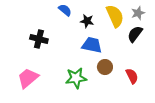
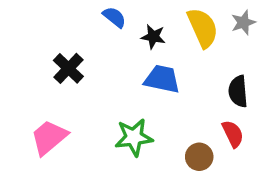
black semicircle: (135, 34) -> (238, 91), moved, turned -42
black cross: (39, 39) -> (68, 68), turned 30
brown circle: (105, 67) -> (199, 157), moved

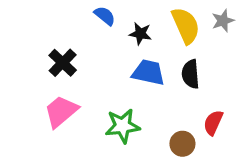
black semicircle: (238, 91) -> (191, 74), moved
red semicircle: (233, 134) -> (213, 123), turned -130
pink trapezoid: (49, 137) -> (61, 111), moved

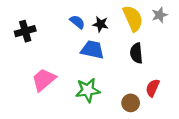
blue semicircle: (105, 16) -> (77, 22), moved
black cross: (63, 63) -> (25, 31), moved, turned 30
blue trapezoid: (148, 72) -> (92, 50), moved

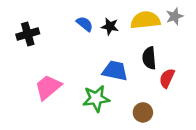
yellow semicircle: (133, 18) -> (145, 20), turned -72
blue trapezoid: (92, 50) -> (115, 71), moved
red semicircle: (153, 88) -> (167, 78), moved

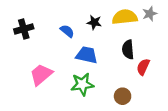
blue semicircle: (85, 24) -> (67, 31), moved
blue trapezoid: (115, 71) -> (87, 55), moved

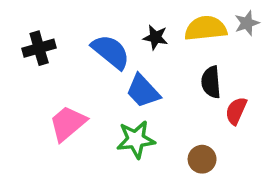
blue semicircle: (67, 31) -> (111, 52), size x1.6
blue trapezoid: (87, 55) -> (143, 91), turned -145

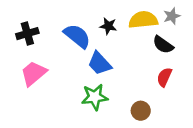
black semicircle: (211, 82) -> (163, 45), moved, turned -50
pink trapezoid: (68, 123) -> (34, 73), moved

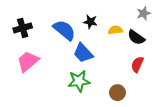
yellow semicircle: (143, 20) -> (115, 30), moved, size x0.6

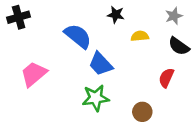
black star: (90, 22) -> (116, 15), moved
black cross: (23, 28) -> (19, 17), moved
black semicircle: (136, 37) -> (179, 46), moved

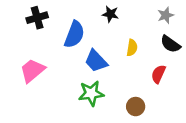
black cross: (19, 17) -> (37, 18), moved
blue semicircle: (78, 36) -> (74, 34), turned 72
yellow semicircle: (140, 36) -> (132, 48), moved, turned 105

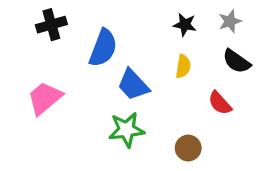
black star: (110, 14) -> (185, 25), moved
red semicircle: (158, 74) -> (220, 103), turned -66

